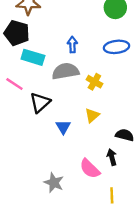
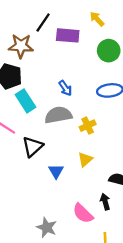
blue arrow: (72, 45) -> (65, 88), turned 147
cyan rectangle: (33, 57) -> (26, 101), turned 40
yellow cross: (94, 82) -> (88, 126), turned 35

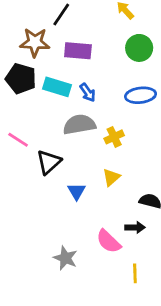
purple rectangle: (68, 35) -> (78, 51), moved
cyan rectangle: (26, 101) -> (57, 87), moved, turned -40
black arrow: (105, 202) -> (135, 227), turned 105

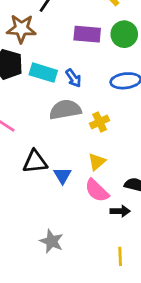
purple rectangle: (78, 51) -> (87, 34), moved
black triangle: (49, 162) -> (35, 162), moved, turned 36
pink semicircle: (109, 241) -> (97, 191), moved

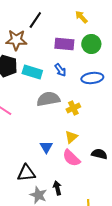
blue arrow: (73, 78) -> (60, 70), moved
black triangle: (35, 162) -> (26, 173), moved
black arrow: (120, 211) -> (57, 188), moved, turned -104

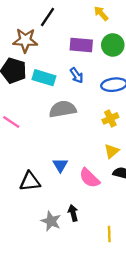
yellow cross: (73, 108) -> (110, 118), moved
yellow triangle: (71, 137) -> (112, 151), moved
black triangle: (26, 173) -> (30, 181), moved

